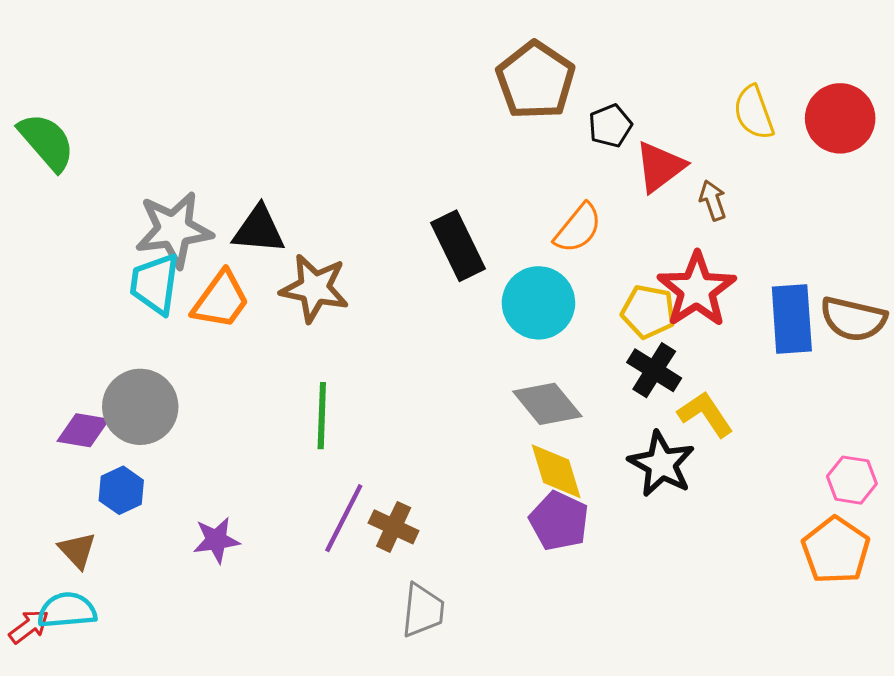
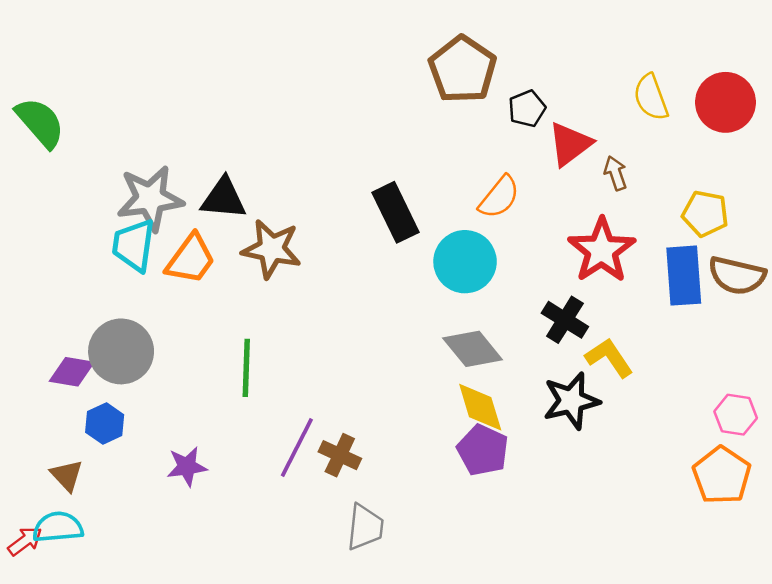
yellow pentagon: (648, 312) -> (705, 214), moved
green line: (322, 416) -> (246, 368), moved
black star: (661, 464) -> (571, 401), turned 30

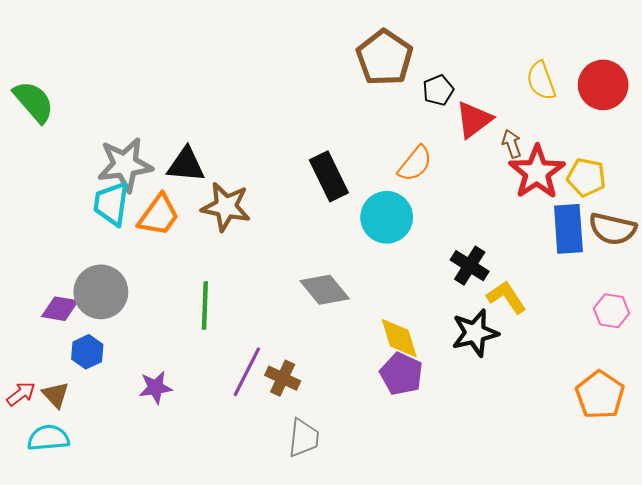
red star: (602, 250) -> (537, 172), moved
gray diamond: (473, 349) -> (325, 290), moved
pink hexagon: (736, 415) -> (612, 311), moved
red arrow: (25, 541) -> (21, 394), moved

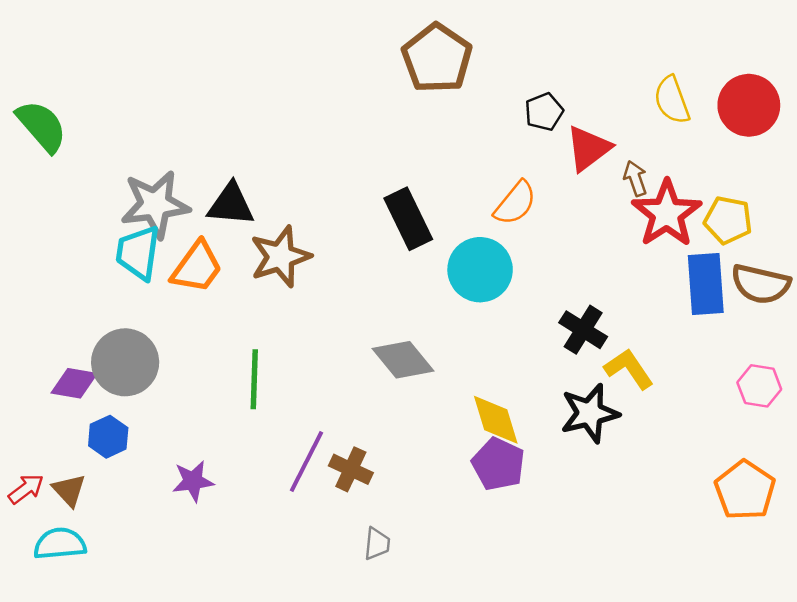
brown pentagon: (385, 58) -> (437, 58), moved
brown star: (226, 207) -> (280, 257), turned -30
gray trapezoid: (304, 438) -> (377, 544), size x0.7

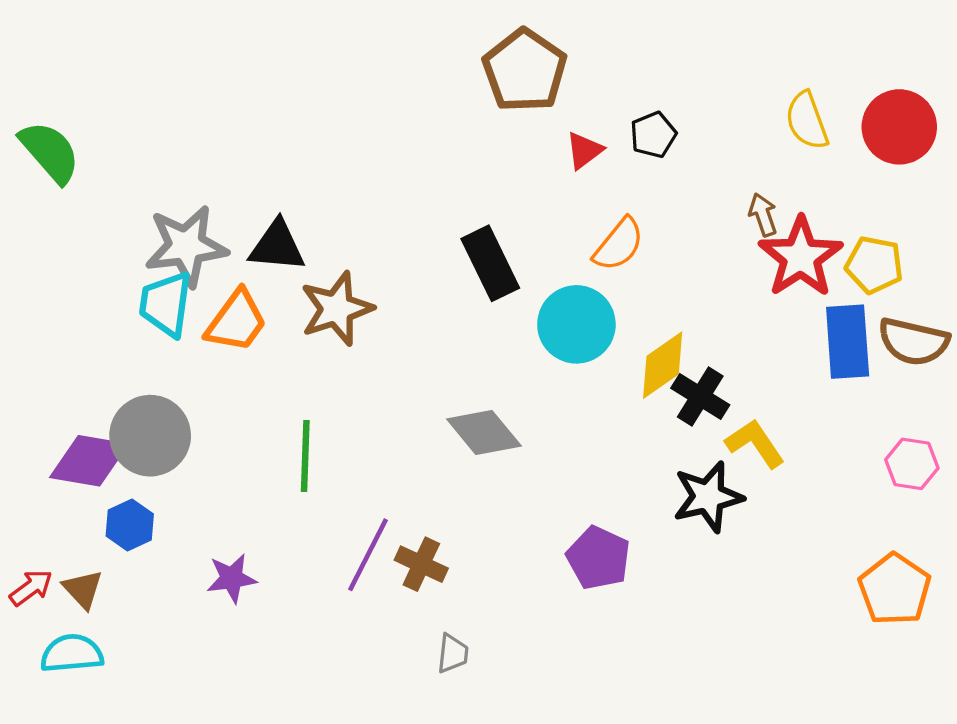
red triangle: (588, 148) -> (584, 150), moved, size x0.7
purple diamond: (74, 383) -> (89, 461), size x1.4
yellow diamond: (496, 420) -> (663, 365), moved, turned 72

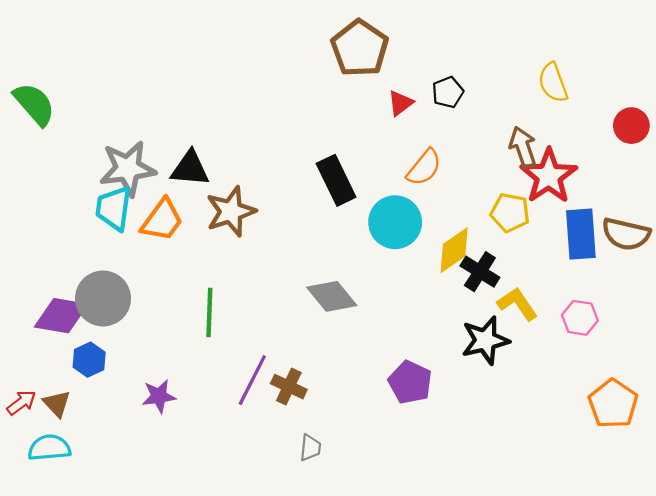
red circle: (899, 127) -> (631, 126), moved, size x0.7
brown arrow: (763, 215) -> (523, 147), size x1.4
yellow pentagon: (874, 265) -> (510, 213), moved
pink hexagon: (912, 464) -> (580, 318), moved

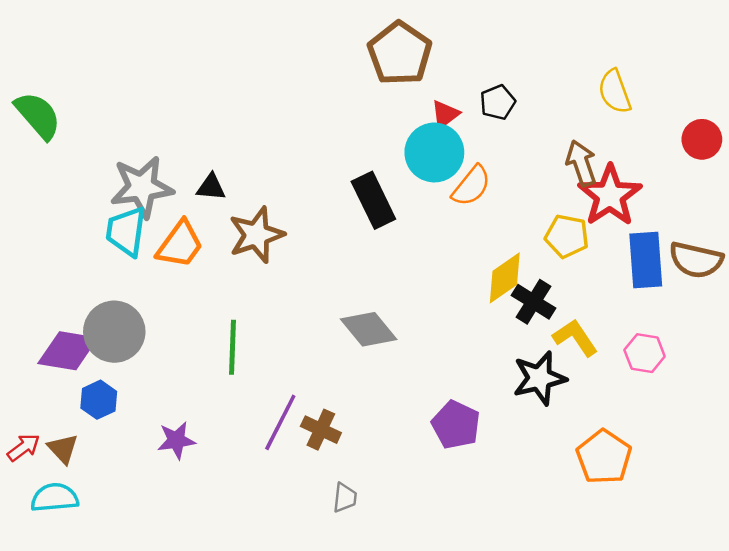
black triangle: (190, 169) -> (211, 187), size x0.7
cyan circle: (395, 222) -> (434, 152), moved
orange pentagon: (613, 404) -> (604, 457), moved

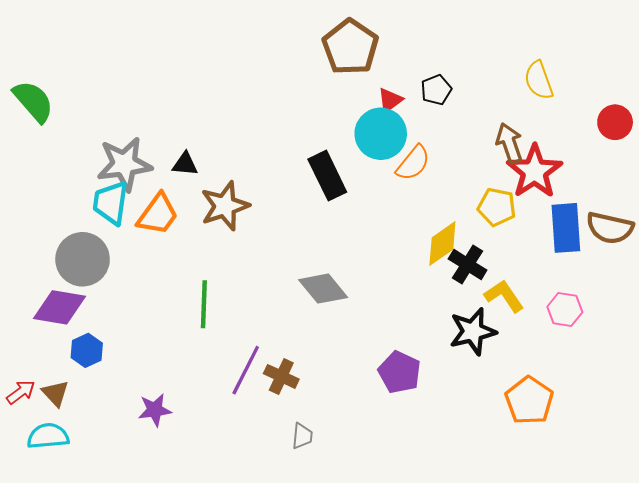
gray circle: (114, 332) -> (83, 259), moved
purple star: (176, 440) -> (155, 410), moved

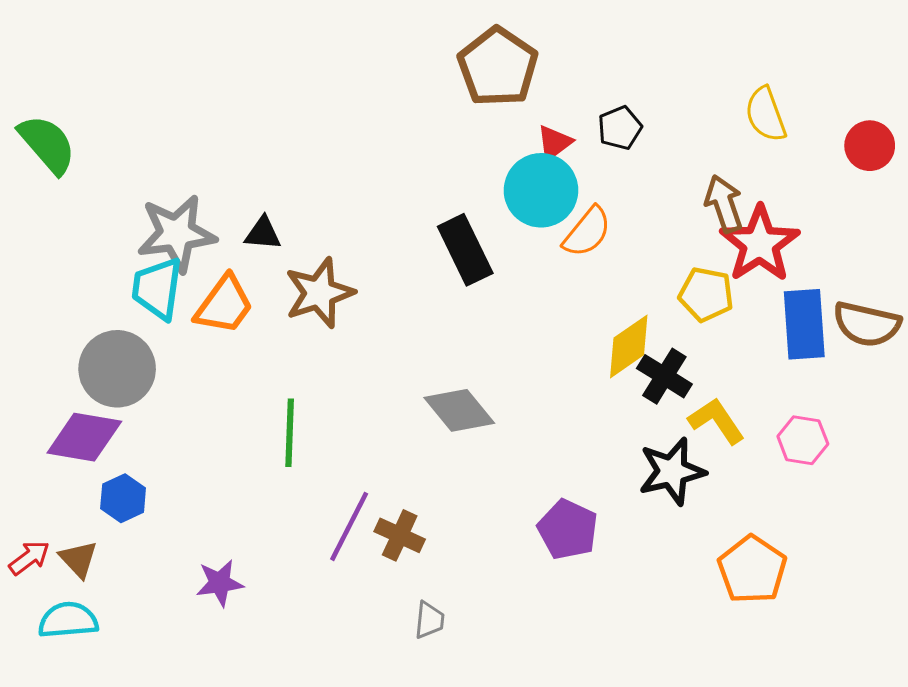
red circle: (615, 122) -> (870, 146), moved

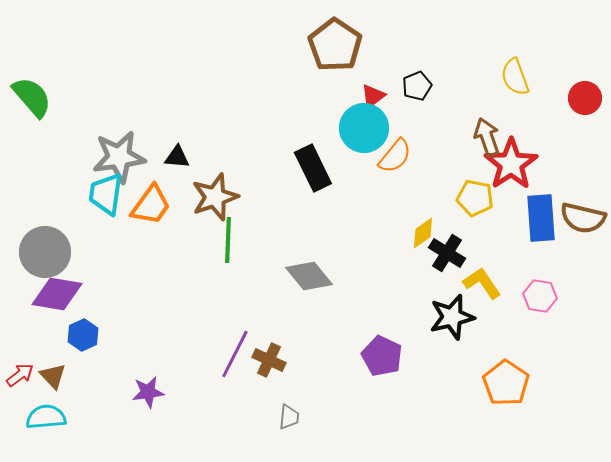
yellow diamond: (629, 346) -> (423, 233), size x0.7
gray circle: (117, 369) -> (45, 252), moved
green line: (290, 433) -> (228, 240), moved

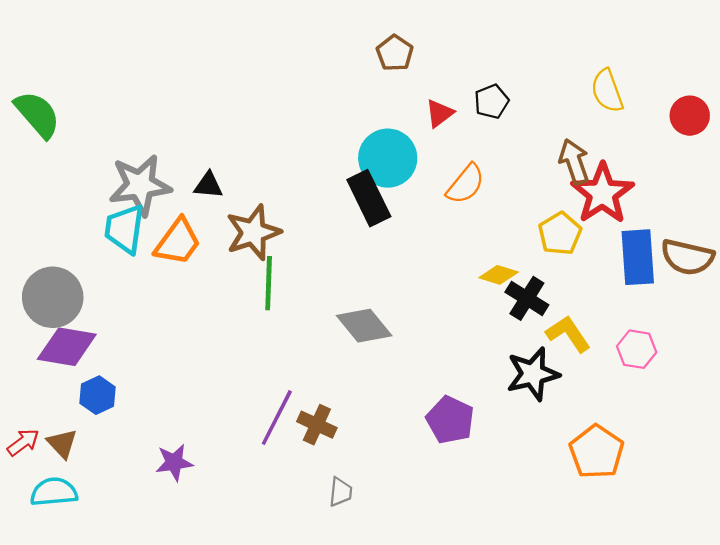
brown pentagon: (335, 45) -> (395, 53), size x0.6
cyan circle: (364, 128) -> (388, 158), moved
yellow pentagon: (475, 198) -> (560, 234), turned 30
yellow diamond: (423, 233) -> (499, 275), turned 52

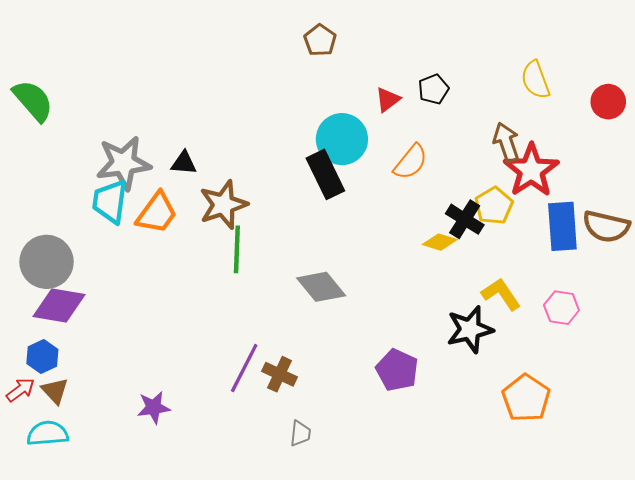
brown pentagon: (395, 53) -> (320, 40), moved
black cross: (527, 298) -> (465, 219), moved
blue hexagon: (98, 395) -> (42, 357), moved

